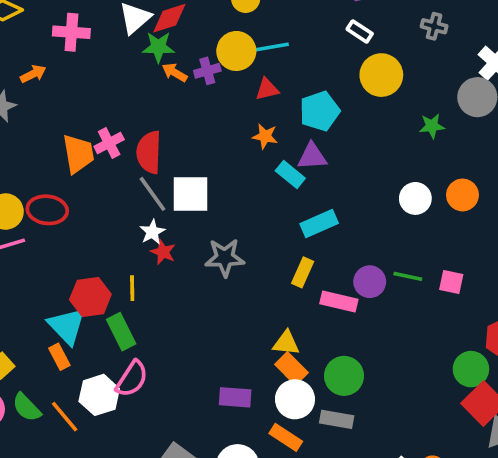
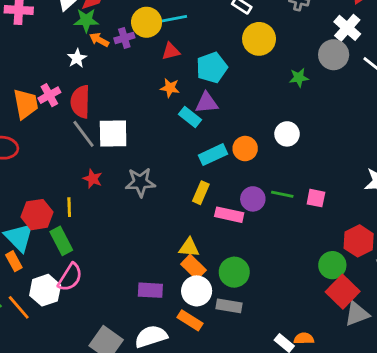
orange circle: (462, 195) -> (245, 149), moved
white star: (152, 232) -> (77, 58), moved

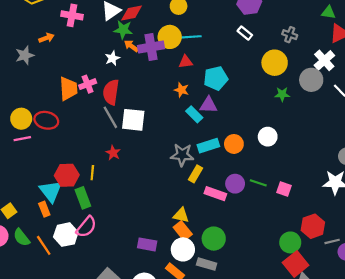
purple cross: (124, 38) -> (151, 47), size x1.6
yellow circle: (259, 39) -> (275, 63), moved
gray star: (140, 182) -> (182, 155), moved

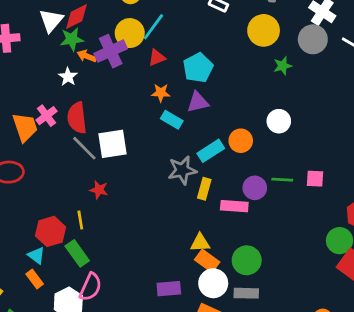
cyan line: (189, 37) -> (153, 27), turned -35
cyan rectangle: (194, 114) -> (172, 120), moved
cyan triangle: (51, 191) -> (36, 256), size x0.6

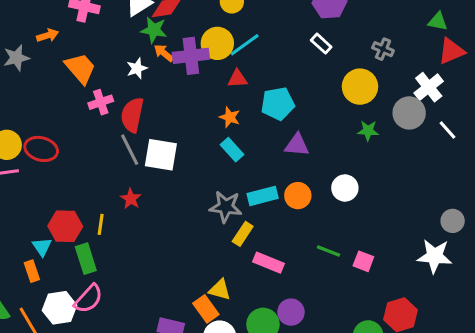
purple triangle: (198, 102) -> (297, 145), moved
orange trapezoid: (25, 127) -> (80, 68), moved, turned -40
purple circle: (255, 188) -> (291, 312), moved
orange rectangle: (207, 261) -> (206, 309), moved

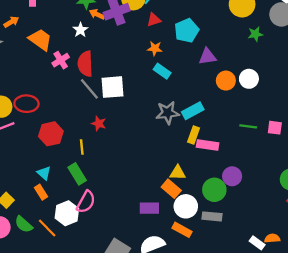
cyan rectangle: (263, 196) -> (193, 111), moved
orange circle: (298, 196) -> (226, 81), moved
red hexagon: (65, 226) -> (51, 134), moved
yellow rectangle: (243, 234) -> (194, 135), moved

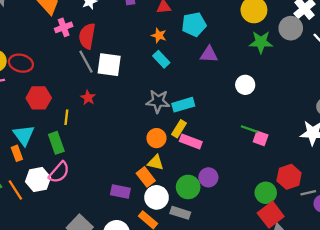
green star: (255, 34) -> (261, 42), size x1.5
orange circle: (226, 81) -> (157, 138), moved
green line: (248, 126) -> (249, 129), moved
cyan triangle: (44, 173) -> (24, 135), size x1.5

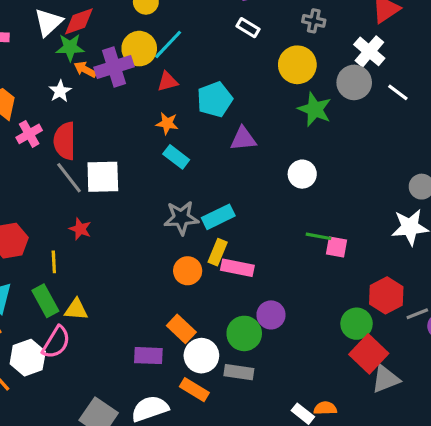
green star: (261, 42) -> (315, 109), turned 30
yellow triangle: (156, 163) -> (76, 309), moved

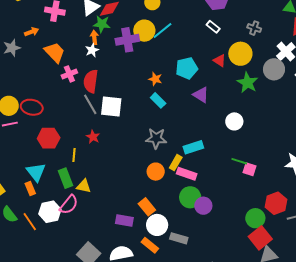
orange arrow: (85, 69) -> (94, 37), moved, turned 48
red triangle: (168, 82) -> (220, 61), moved, turned 40
purple triangle: (243, 139) -> (201, 95), turned 30
cyan rectangle: (218, 217) -> (193, 147), moved
green circle: (244, 333) -> (190, 197), moved

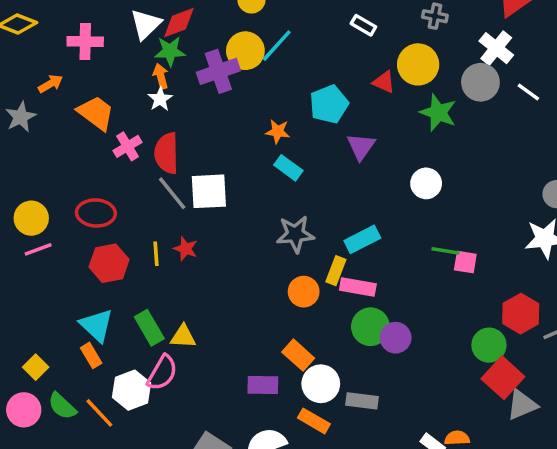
purple triangle: (201, 95) -> (361, 146), turned 42
red ellipse: (32, 107) -> (96, 213), moved
yellow line: (74, 155) -> (156, 254), moved

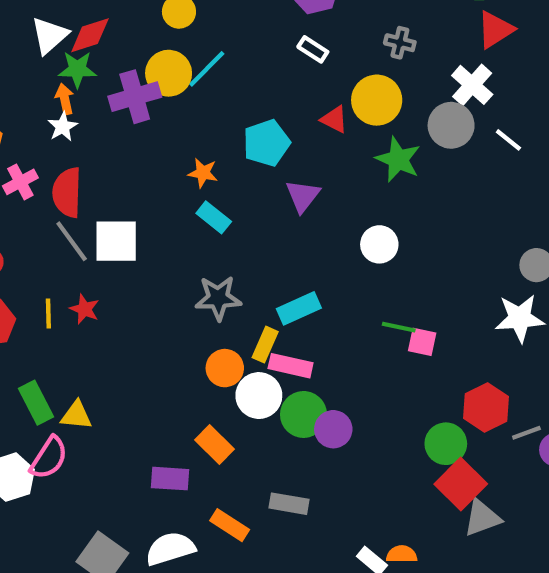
white circle: (321, 384) -> (259, 396), moved

